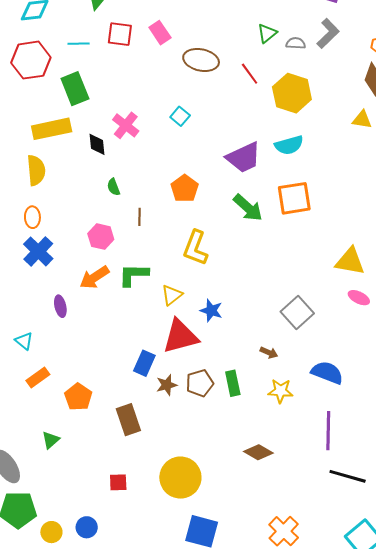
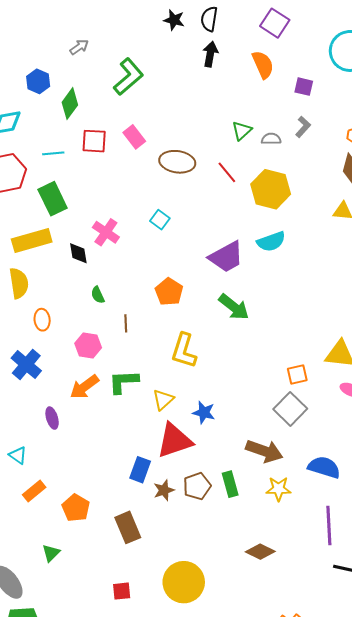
gray L-shape: (328, 33) -> (303, 127), size x0.7
orange square: (294, 198) -> (297, 375), moved, size x0.6
orange ellipse: (32, 217) -> (42, 320), moved
brown arrow: (269, 353) -> (264, 451), size x2.0

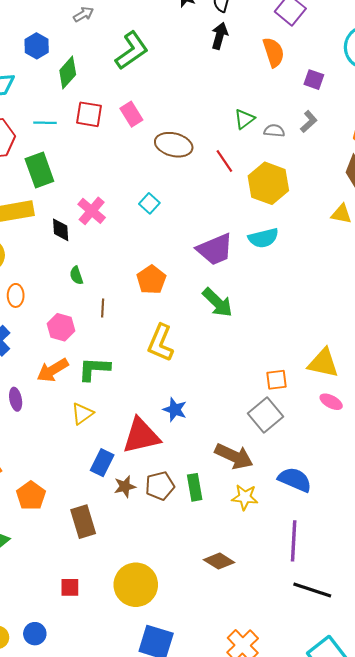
yellow triangle: (163, 400) -> (82, 414), moved

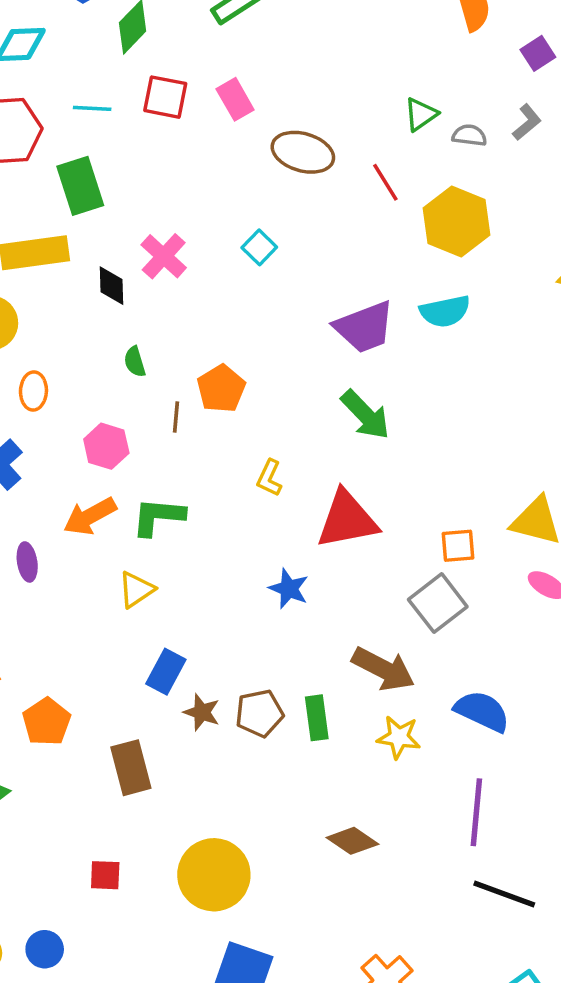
purple square: (314, 80) -> (538, 53), turned 36
orange pentagon: (151, 280) -> (221, 389), moved
yellow L-shape: (161, 343) -> (269, 478), size x0.6
red triangle: (141, 436) -> (347, 520), moved
brown star: (125, 487) -> (202, 712), turned 30

